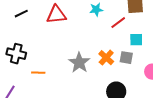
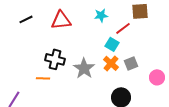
cyan square: (136, 40) -> (112, 44), moved, turned 32
black cross: (16, 54) -> (55, 59), moved
gray square: (126, 58) -> (131, 63), turned -32

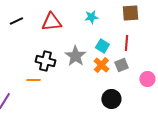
red line: (123, 28) -> (126, 43), moved, turned -49
gray star: (84, 68) -> (75, 56), moved

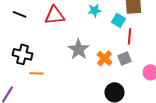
black line: (16, 21) -> (20, 14), turned 48
cyan square: (102, 46) -> (118, 20), moved
black cross: (45, 61) -> (22, 54), moved

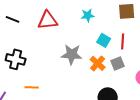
cyan square: (118, 20) -> (104, 40), moved
gray star: (78, 49) -> (72, 54), turned -30
orange line: (36, 73) -> (32, 87), moved

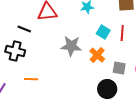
black line: (13, 19) -> (24, 29), moved
gray square: (118, 63) -> (119, 68), moved, turned 32

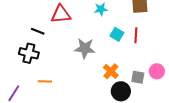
orange cross: (97, 55) -> (111, 71), moved
gray square: (119, 68) -> (138, 77), moved

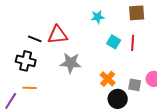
red triangle: (61, 14) -> (58, 35), moved
gray star: (85, 48) -> (71, 63), moved
orange line: (45, 81) -> (30, 88), moved

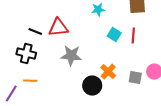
black circle: (118, 99) -> (92, 86), moved

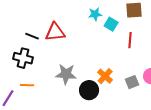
cyan square: (114, 35) -> (111, 24), moved
gray star: (71, 56) -> (66, 74), moved
gray square: (135, 78) -> (132, 82), turned -32

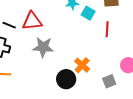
gray star: (66, 74) -> (43, 47), moved
gray square: (132, 82) -> (109, 81), moved

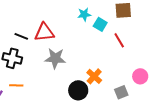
red line: (107, 29) -> (119, 40), turned -35

